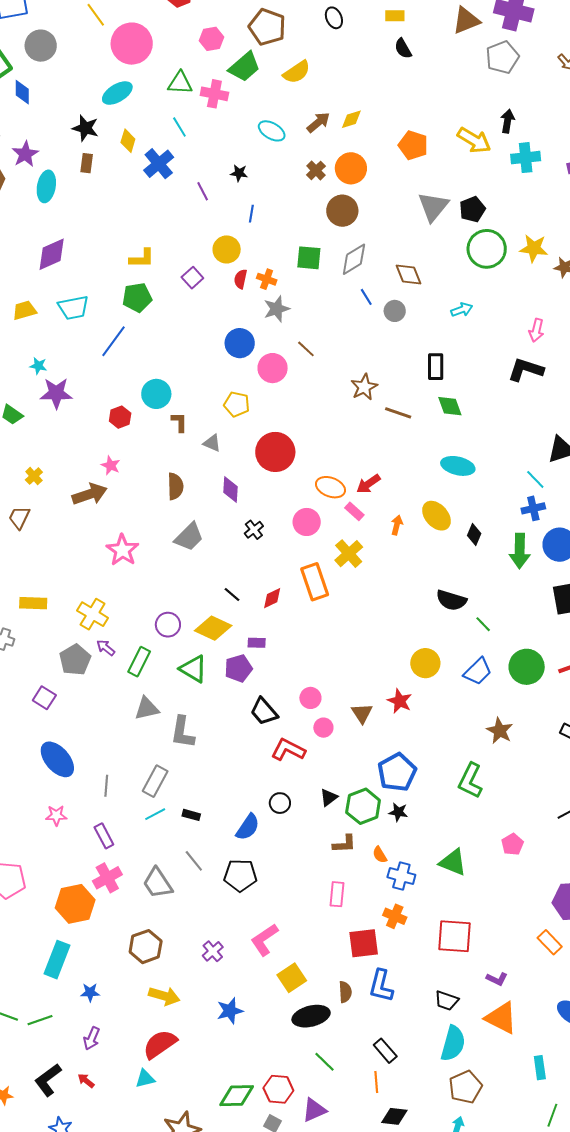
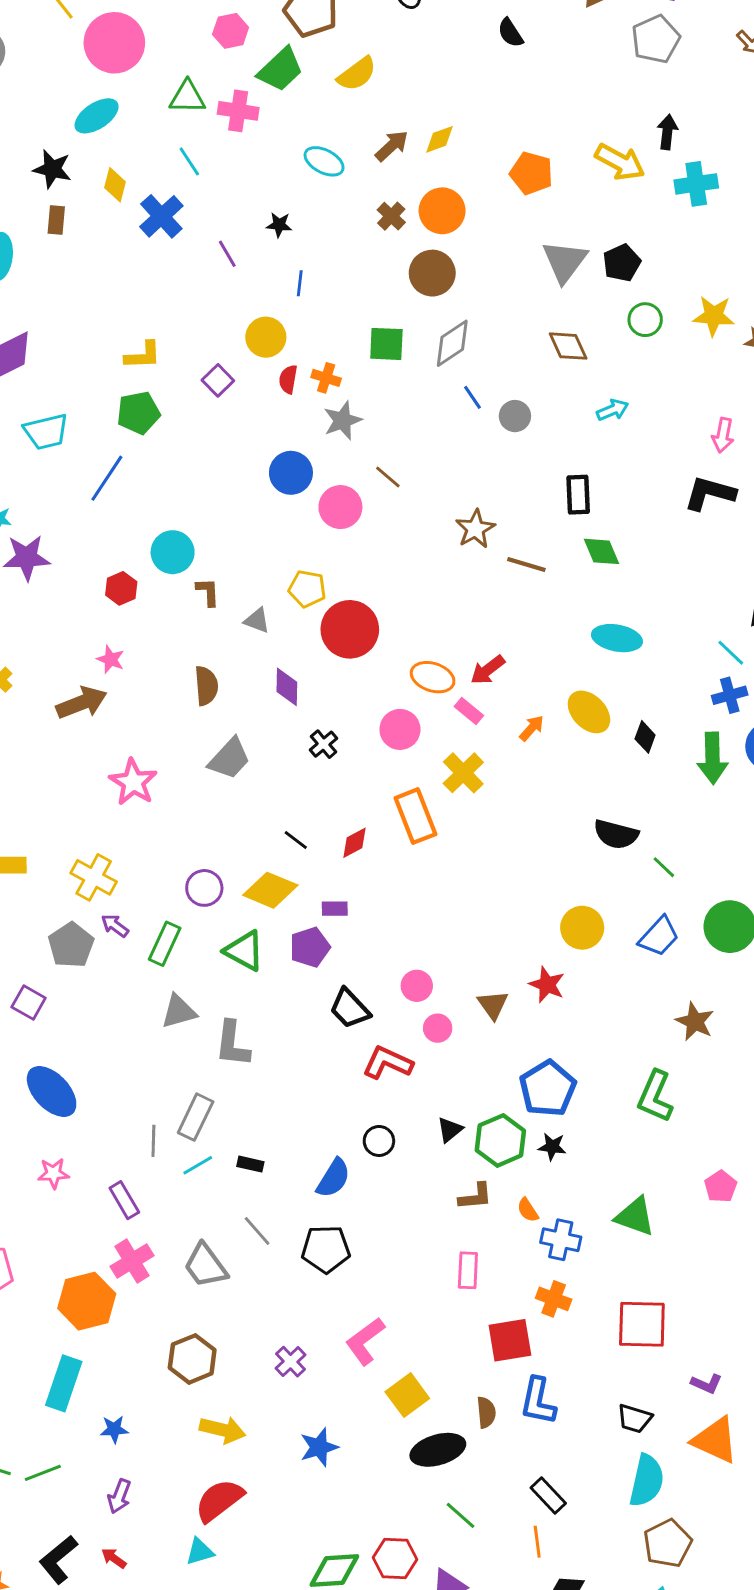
green circle: (487, 249) -> (645, 320), size x0.6
brown diamond: (408, 274) -> (568, 346), moved
yellow pentagon: (237, 404) -> (307, 589), moved
orange arrow: (397, 525) -> (532, 728), turned 30
gray line: (106, 786) -> (153, 1141), moved

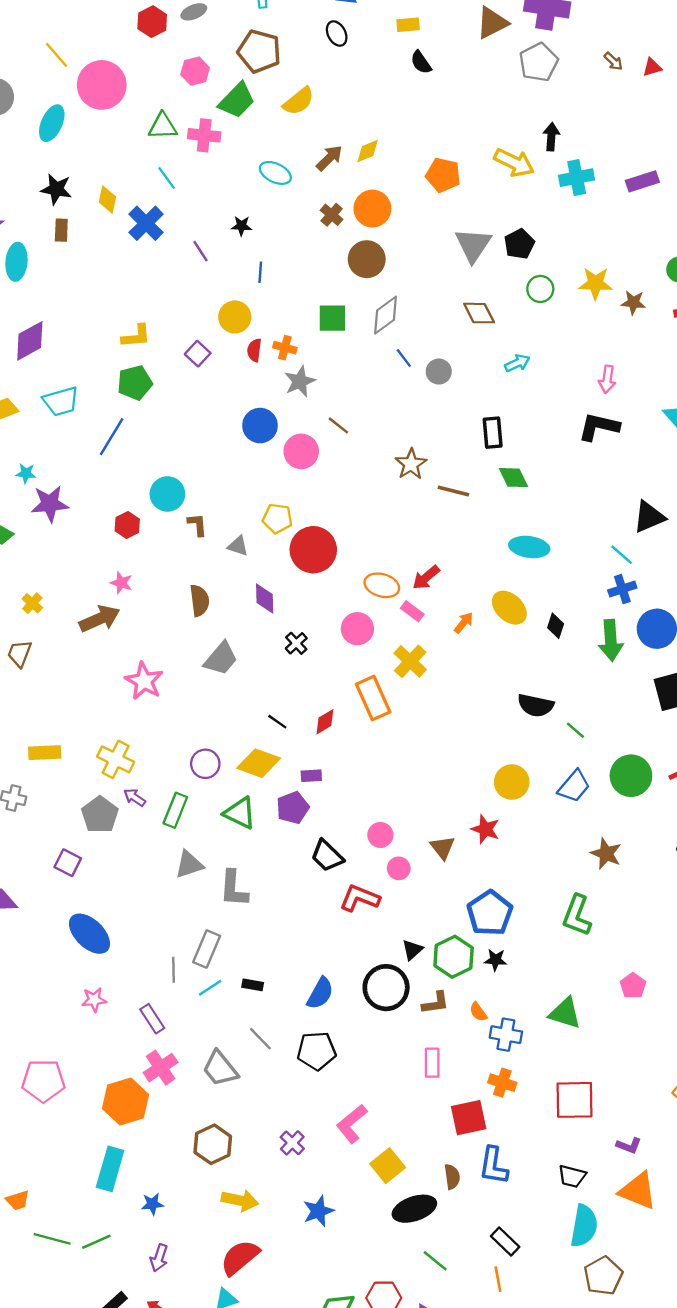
cyan ellipse: (97, 116) -> (52, 123), moved, turned -30
black circle: (379, 1141) -> (386, 988), moved, size x1.8

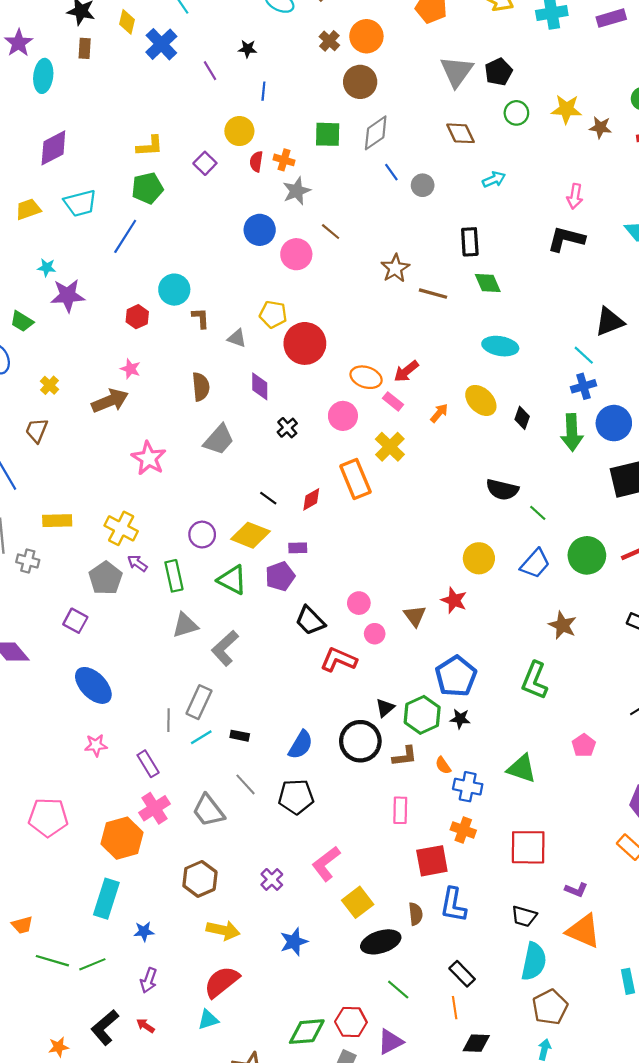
green rectangle: (175, 810) -> (174, 576), turned -36
gray L-shape: (234, 889) -> (225, 648), turned 42

